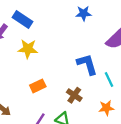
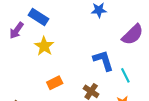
yellow star: (28, 49) -> (44, 46), turned 30

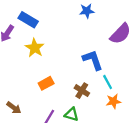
cyan line: (125, 75) -> (108, 82), moved

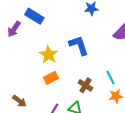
yellow star: (35, 48) -> (49, 55), moved
blue L-shape: (93, 60) -> (79, 45), moved

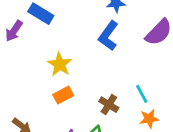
blue L-shape: (79, 45) -> (108, 36), moved, turned -125

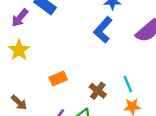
yellow star: (60, 64) -> (19, 50), moved

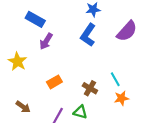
purple arrow: (20, 18) -> (46, 41), moved

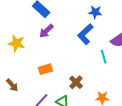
yellow star: (18, 62) -> (17, 43), turned -30
cyan line: (115, 79) -> (104, 57), moved

